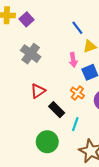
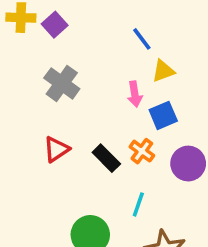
red triangle: (38, 91) -> (56, 149), moved
black rectangle: (57, 110) -> (106, 158), moved

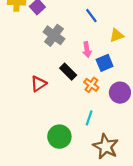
yellow triangle: (163, 71) -> (117, 35), moved
gray cross: (62, 83) -> (54, 35), moved
black rectangle: (106, 158) -> (68, 72), moved

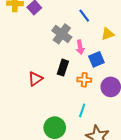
gray cross: (54, 35) -> (62, 34), moved
black rectangle: (68, 72) -> (63, 68), turned 63
orange cross: (91, 85) -> (84, 80), turned -32

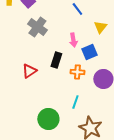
gray cross: (62, 34) -> (37, 27), moved
yellow triangle: (108, 34) -> (100, 27), turned -32

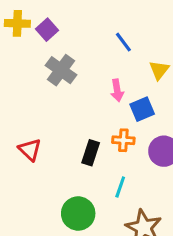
black rectangle: (56, 60) -> (91, 153), moved
red triangle: (29, 71) -> (30, 150), moved, turned -42

